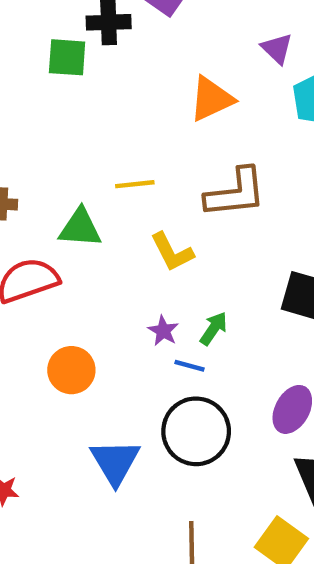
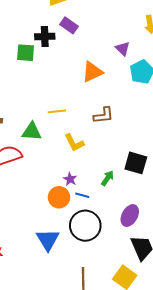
brown L-shape: (235, 193) -> (103, 115), size x0.7
green arrow: (214, 329) -> (108, 178), moved
orange circle: (71, 370) -> (59, 197), moved

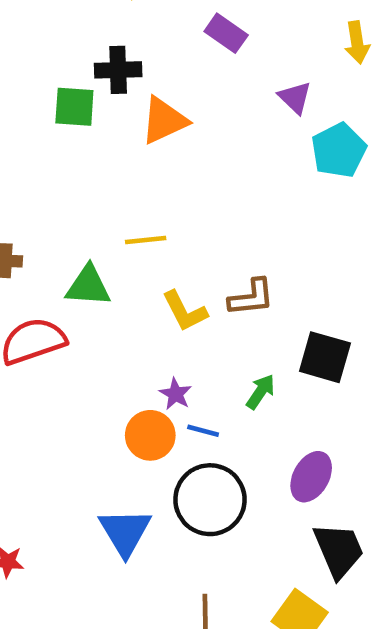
purple rectangle: (69, 25) -> (226, 33), moved
orange triangle: (92, 72) -> (164, 120), moved
brown L-shape: (103, 115) -> (251, 297), moved

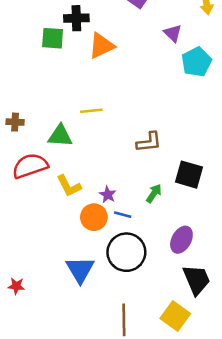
yellow L-shape: (185, 311) -> (69, 186), moved

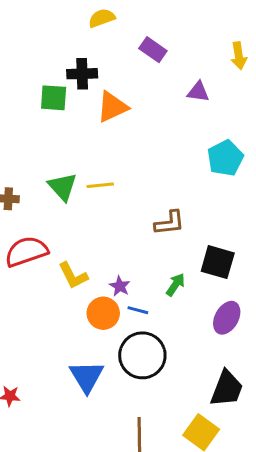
purple triangle: (173, 33) -> (198, 92), turned -36
cyan pentagon: (196, 62) -> (225, 158), moved
green triangle: (60, 136) -> (63, 187), moved, turned 44
purple ellipse: (181, 240) -> (227, 318), moved
black trapezoid: (196, 280) -> (227, 389), turned 44

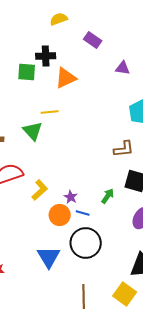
yellow line: (100, 185) -> (50, 112), moved
brown L-shape: (169, 223) -> (124, 149), moved
yellow L-shape: (73, 276) -> (40, 190), turned -105

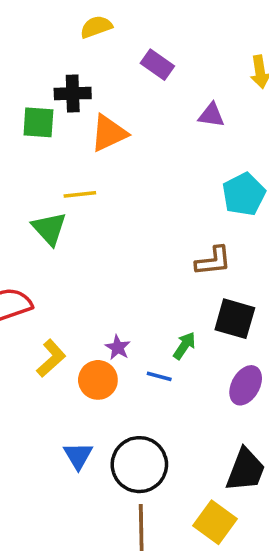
yellow L-shape: (40, 190) -> (51, 358), moved
blue line: (83, 213) -> (159, 376), moved
black circle: (86, 243) -> (139, 465), moved
blue triangle: (49, 257) -> (78, 456), size x0.7

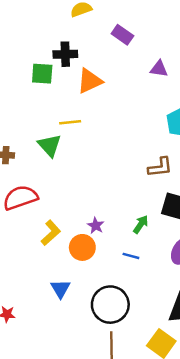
blue line: (159, 376) -> (131, 256), moved
blue triangle: (78, 456) -> (60, 289), moved

